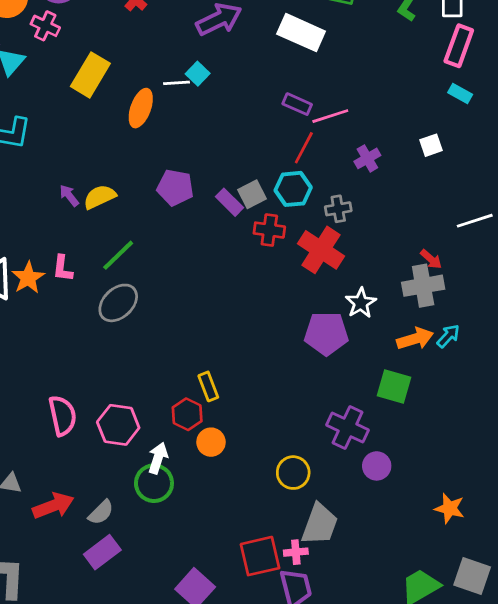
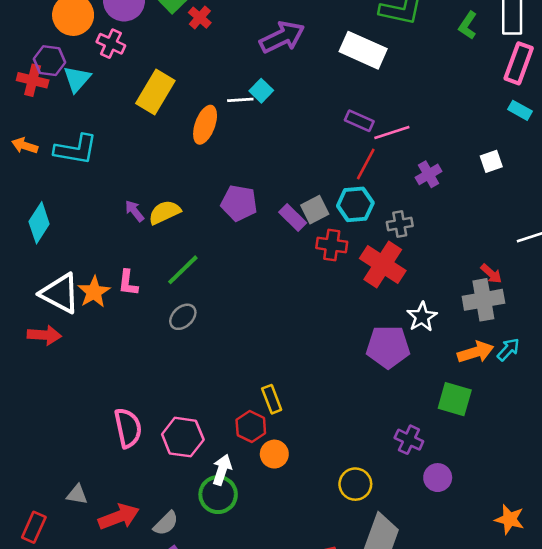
gray ellipse: (118, 303) -> (183, 317), size x0.7
purple cross: (348, 428) -> (409, 440), size x0.7

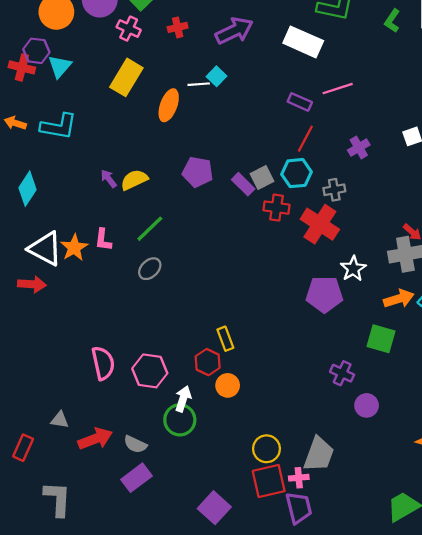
red cross: (200, 18) -> (178, 27), moved, turned 36
pink cross: (111, 44) -> (129, 29), moved
pink line: (392, 133) -> (338, 89), moved
yellow circle: (355, 484) -> (266, 449), moved
gray semicircle: (166, 523) -> (135, 444), turned 70

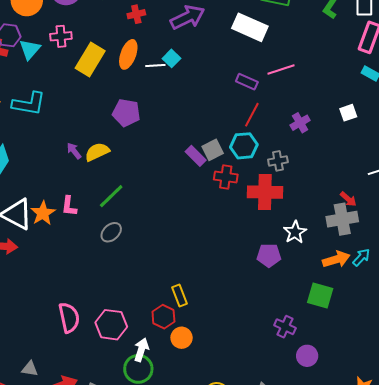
pink cross: (129, 29) -> (61, 36), moved, turned -30
orange ellipse: (169, 105) -> (128, 54), moved
purple pentagon: (198, 172) -> (126, 113), moved
red cross: (320, 224) -> (265, 192), turned -32
purple pentagon: (324, 294) -> (269, 255), size x0.7

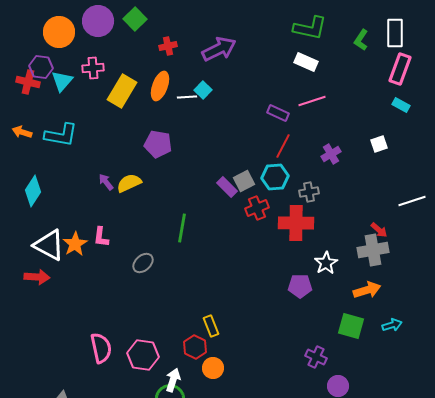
white rectangle: (250, 27) -> (306, 62), moved, size x0.7
red cross: (226, 177) -> (257, 208), turned -30
green line: (111, 196) -> (182, 228), moved, turned -36
cyan arrow: (361, 257) -> (392, 325), moved, turned 30

